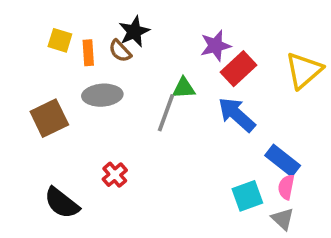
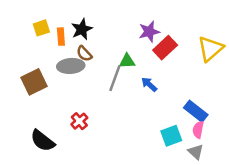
black star: (134, 32) -> (82, 29), moved
yellow square: (60, 40) -> (41, 28), turned -35
brown semicircle: (120, 51) -> (84, 54), moved
blue arrow: (237, 115) -> (149, 84), moved, size x0.6

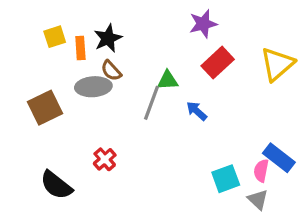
purple star: (149, 32) -> (203, 24), moved
blue rectangle: (196, 111) -> (279, 158), moved

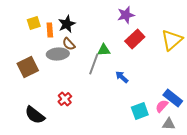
blue arrow: (197, 111) -> (122, 77), moved
pink semicircle: (261, 171) -> (162, 106), turned 32
gray triangle: (258, 200) -> (169, 124), moved, turned -40

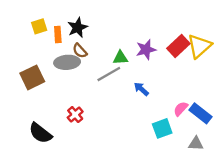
purple star: (126, 15) -> (146, 50), moved
red rectangle: (135, 39) -> (178, 46), moved
gray line: (94, 64) -> (109, 74), turned 40
pink semicircle: (162, 106) -> (181, 109), moved

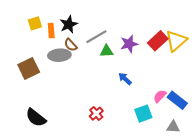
gray line: (109, 74) -> (96, 37), moved
red cross: (75, 115) -> (96, 114), moved

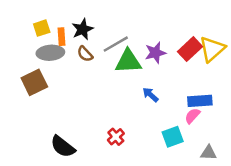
green triangle: (107, 51) -> (128, 61), size x1.6
gray ellipse: (59, 55) -> (50, 53), moved
blue rectangle: (177, 100) -> (200, 101), moved, turned -42
black semicircle: (36, 118) -> (63, 147), moved

